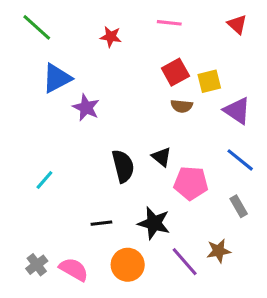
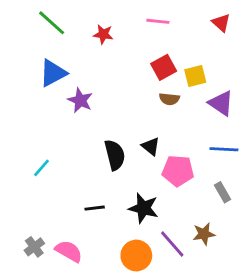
green line: (37, 27) -> (52, 23), moved
blue line: (240, 160) -> (224, 149), turned -36
orange circle: (128, 265) -> (136, 256), moved

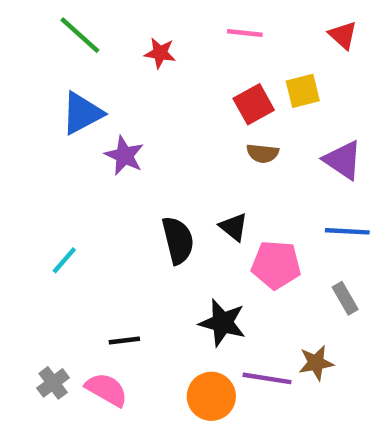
yellow square: (195, 76) -> (303, 91), moved
black line: (95, 208) -> (124, 341), moved
purple line: (172, 244) -> (267, 378), turned -40

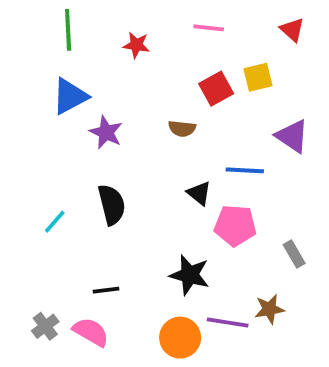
green line: (80, 35) -> (68, 30), turned 45
brown semicircle: (263, 153) -> (182, 129), moved
blue line: (347, 231) -> (245, 170), moved
black semicircle: (178, 240) -> (112, 205), moved

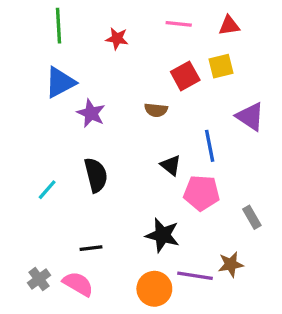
red triangle: (292, 30) -> (229, 26), moved, turned -50
blue line: (245, 170) -> (210, 146), turned 76

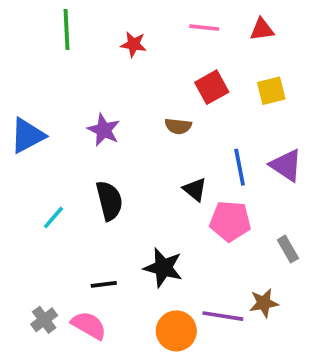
yellow square: (221, 66) -> (271, 91), moved
blue triangle: (60, 82) -> (27, 136), moved
purple triangle: (250, 117) -> (286, 165), moved
black star: (162, 235) -> (163, 268), moved

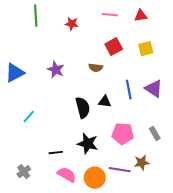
black triangle: (195, 189) -> (105, 102), turned -32
black semicircle: (109, 201) -> (83, 108), moved
pink pentagon: (230, 221) -> (123, 134), moved
pink semicircle: (89, 325) -> (67, 175), moved

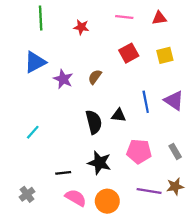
brown semicircle: (96, 68) -> (95, 77), moved, turned 120
blue triangle: (15, 73) -> (35, 62), moved
brown star: (142, 163) -> (175, 186), moved
purple line: (120, 170) -> (149, 191), moved

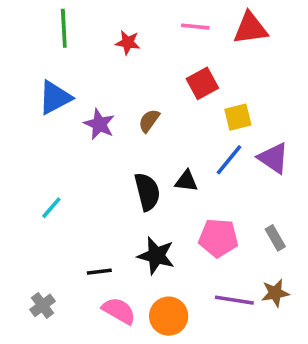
red triangle: (159, 18) -> (250, 28), size x1.5
yellow square: (165, 55) -> (238, 117), moved
blue line: (146, 102) -> (229, 160), turned 50

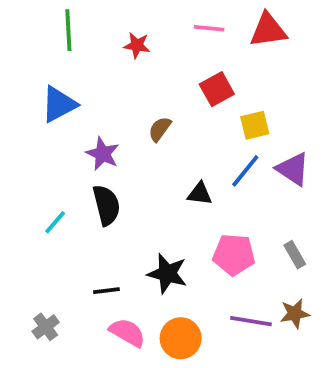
purple star: (99, 124) -> (103, 154), moved
black semicircle: (147, 192) -> (106, 205), moved

